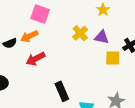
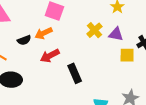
black rectangle: (62, 91) -> (75, 73), moved

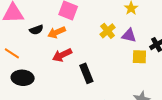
black semicircle: (24, 40) -> (36, 30), moved

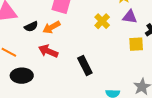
purple triangle: (129, 35) -> (130, 17), moved
red arrow: (62, 55) -> (48, 51), moved, turned 54

